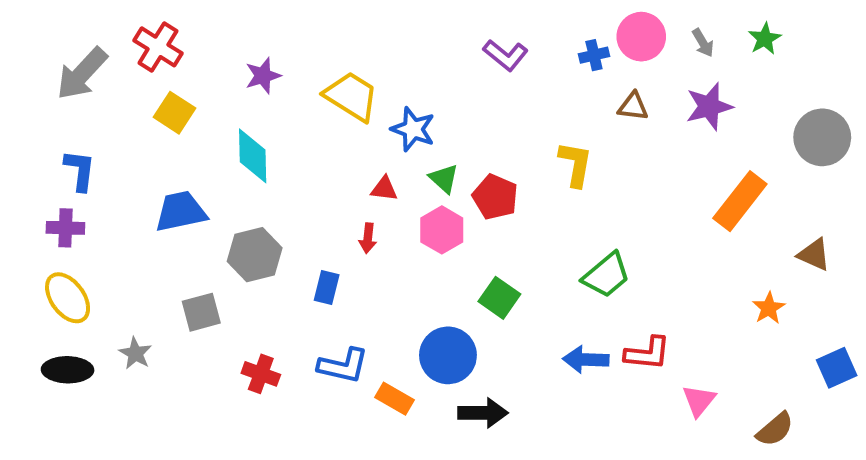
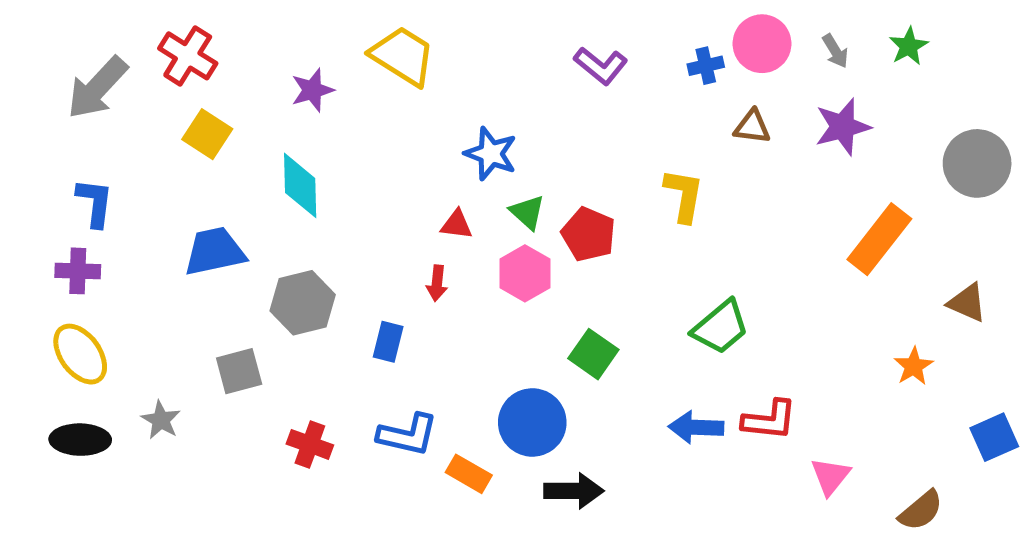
yellow trapezoid: (351, 96) -> (403, 56), moved

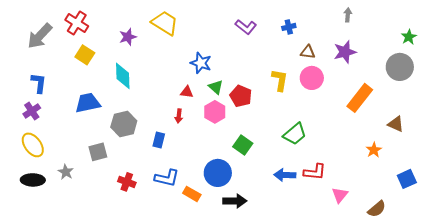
pink circle: (762, 44) -> (312, 78), moved
green star: (909, 46) -> (409, 37), moved
gray arrow: (835, 51) -> (348, 15), moved, turned -144
purple cross: (78, 271) -> (32, 111), turned -36

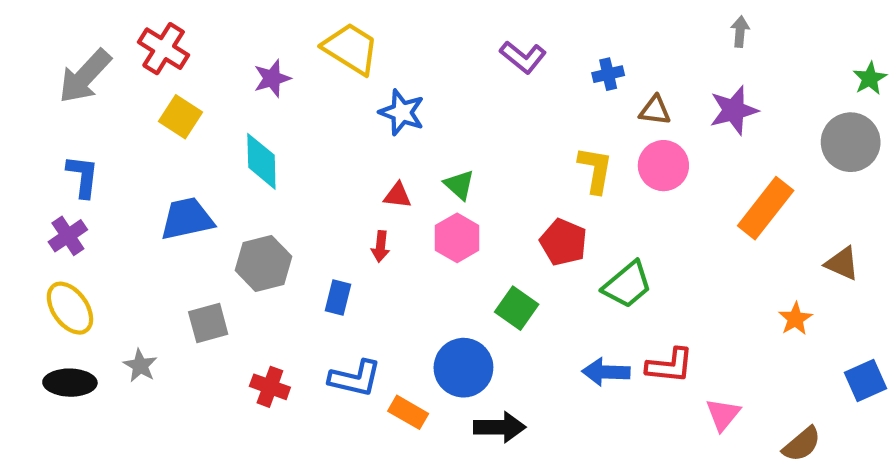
blue cross: (289, 27) -> (608, 74), moved
blue star: (201, 63) -> (402, 112), moved
red pentagon: (241, 96) -> (563, 242), moved

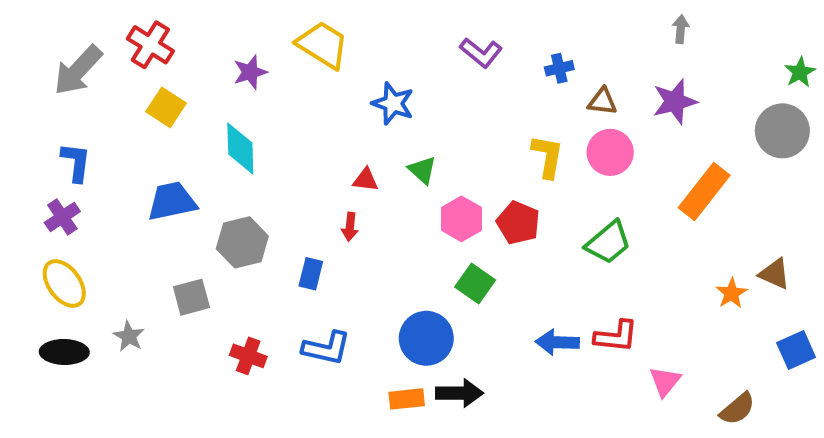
blue star: (402, 112) -> (393, 103), moved
pink hexagon: (457, 238) -> (461, 219), moved
brown triangle: (842, 263) -> (775, 274), moved
green trapezoid: (627, 285) -> (608, 242), moved
orange rectangle: (408, 412) -> (407, 399), moved, turned -36

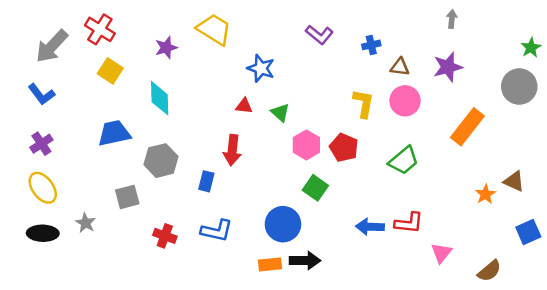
blue L-shape: (76, 162) -> (41, 94), moved, turned 136
red triangle: (366, 180) -> (244, 106), moved
red arrow: (350, 227) -> (232, 150), size x1.6

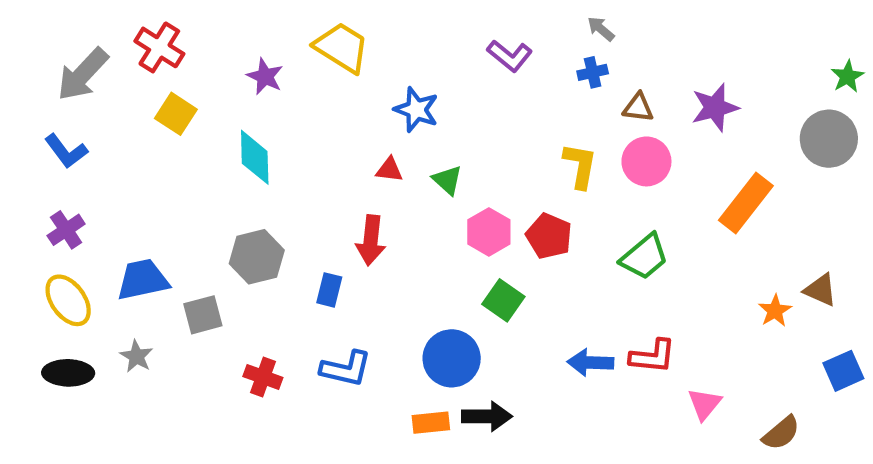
gray arrow: (452, 19) -> (601, 29), moved, turned -54
purple star: (166, 48) -> (265, 76), turned -30
blue trapezoid: (114, 133) -> (143, 280), moved

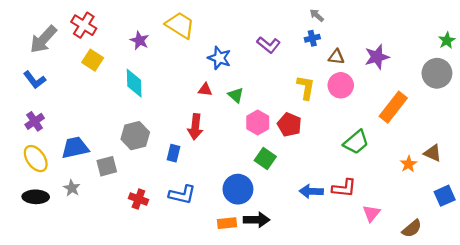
purple L-shape: (510, 56) -> (269, 45), moved
green trapezoid: (644, 257) -> (356, 142), moved

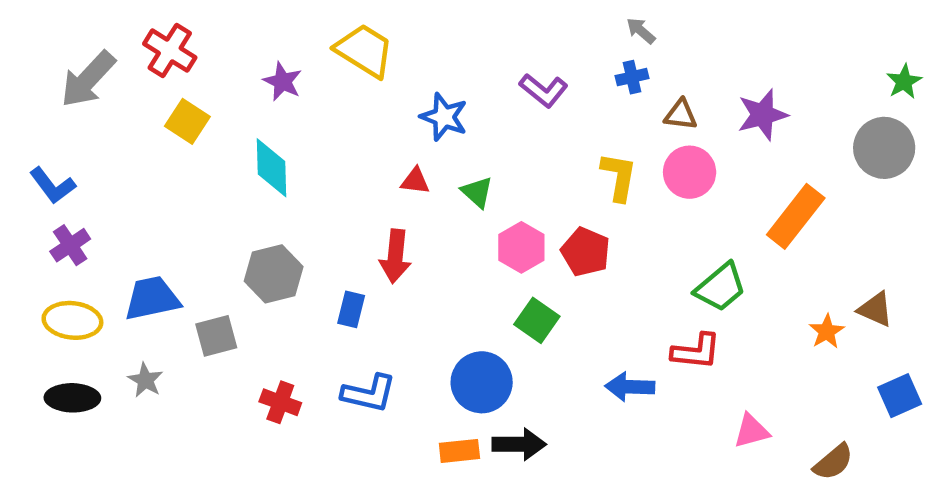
blue L-shape: (35, 80) -> (53, 185), moved
yellow ellipse: (36, 159) -> (72, 320), turned -48
red L-shape: (344, 188) -> (696, 351), moved
pink triangle: (371, 213) -> (751, 431), turned 36

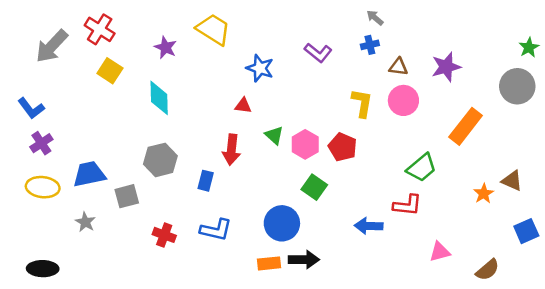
green triangle: (477, 192) -> (274, 135), moved
black ellipse: (72, 398) -> (43, 269), moved

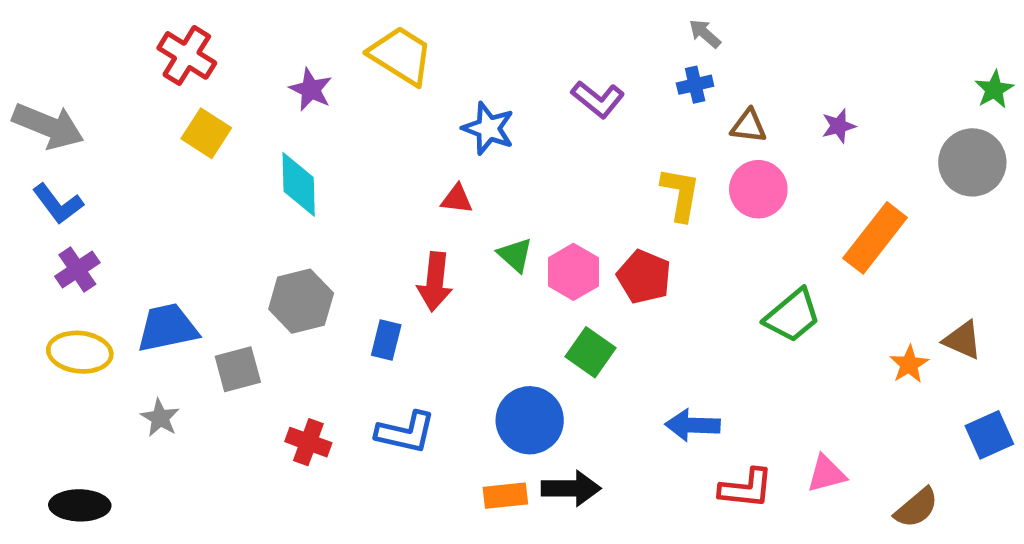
gray arrow: (52, 46) -> (48, 126), moved, turned -111
purple star: (446, 67) -> (839, 126), size x0.6
red L-shape: (407, 205) -> (746, 488), moved

